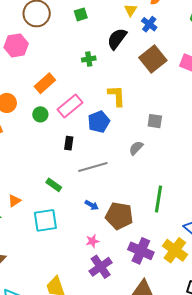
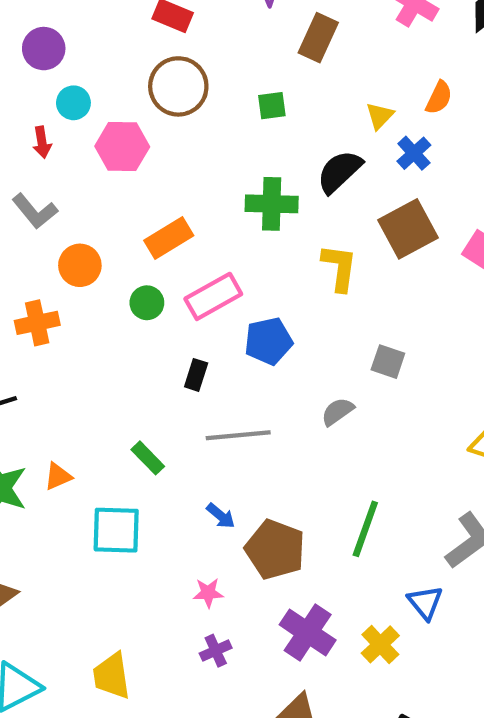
green cross: (89, 59) -> (272, 204), size x1.6
yellow L-shape: (117, 96) -> (339, 268), moved
yellow cross: (175, 250) -> (380, 644), size x0.7
purple cross: (101, 267) -> (216, 651), size x0.6

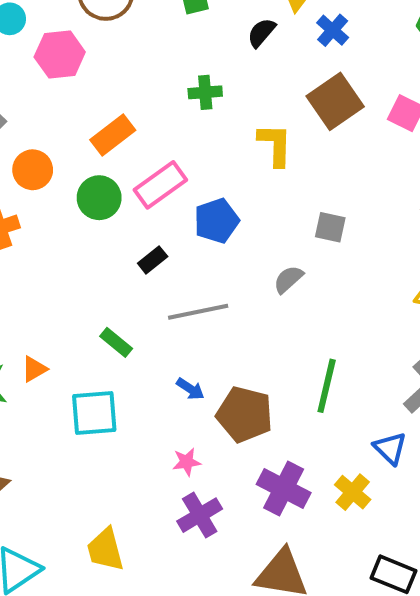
black semicircle: (339, 172) -> (261, 33), moved, size x0.7
green cross: (272, 204) -> (205, 92), size x0.7
green circle: (147, 303) -> (99, 198), size x1.4
black rectangle: (196, 375) -> (153, 260), turned 40
purple cross: (216, 651) -> (200, 515), size x1.5

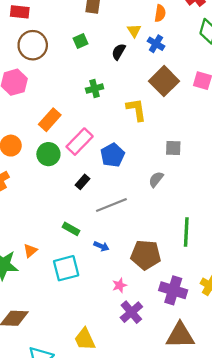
blue arrow: (190, 389) -> (101, 246), moved

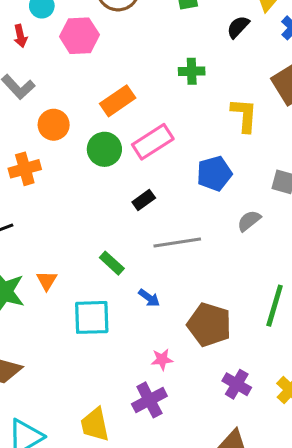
blue pentagon: (113, 155) -> (214, 173), moved
orange triangle: (30, 251) -> (47, 281), turned -32
purple cross: (173, 290) -> (237, 384), size x0.7
purple cross: (131, 312) -> (149, 400), moved

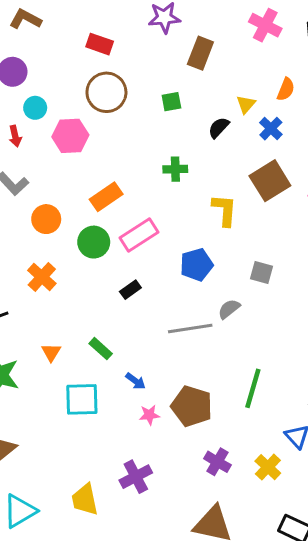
orange cross: (25, 169) -> (42, 277), moved, turned -32
gray line: (177, 242) -> (190, 328), moved
orange triangle: (47, 281) -> (51, 352), moved
pink star: (162, 359) -> (149, 415), moved

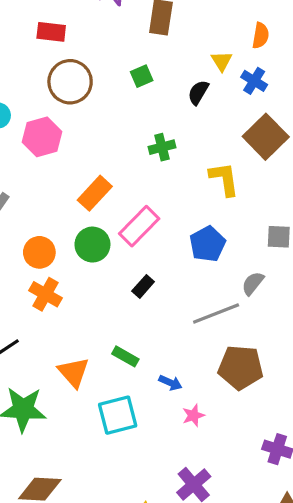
orange circle: (46, 219) -> (39, 252), moved
orange triangle: (51, 352) -> (74, 372), size x1.5
brown pentagon: (192, 406) -> (241, 367), moved

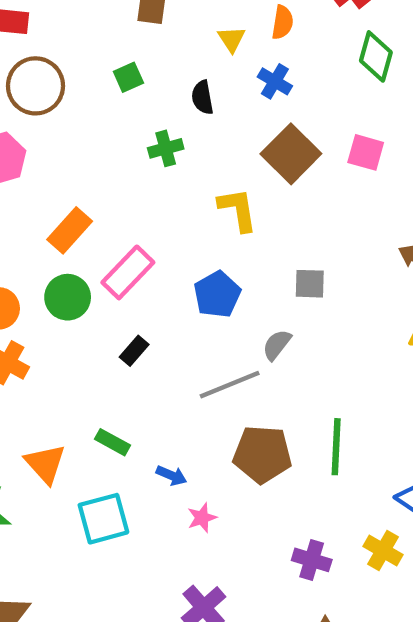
yellow triangle: (222, 61) -> (232, 39), moved
black semicircle: (198, 92) -> (202, 97), turned -40
green cross: (162, 147) -> (166, 148), moved

